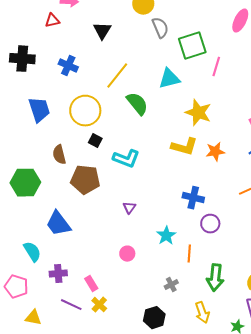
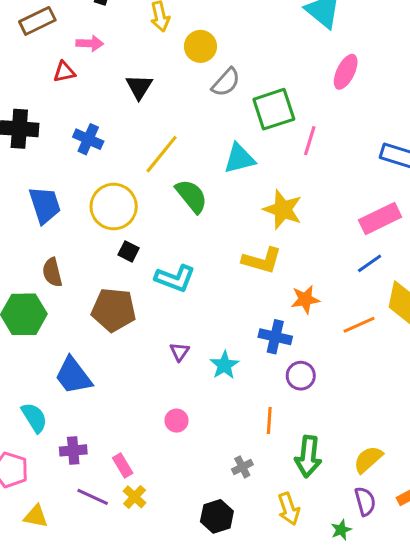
gray semicircle: (160, 28) -> (226, 82), turned 65
orange star: (215, 152) -> (305, 299), moved
brown semicircle: (59, 155) -> (52, 272), moved
cyan star: (166, 236) -> (224, 365), moved

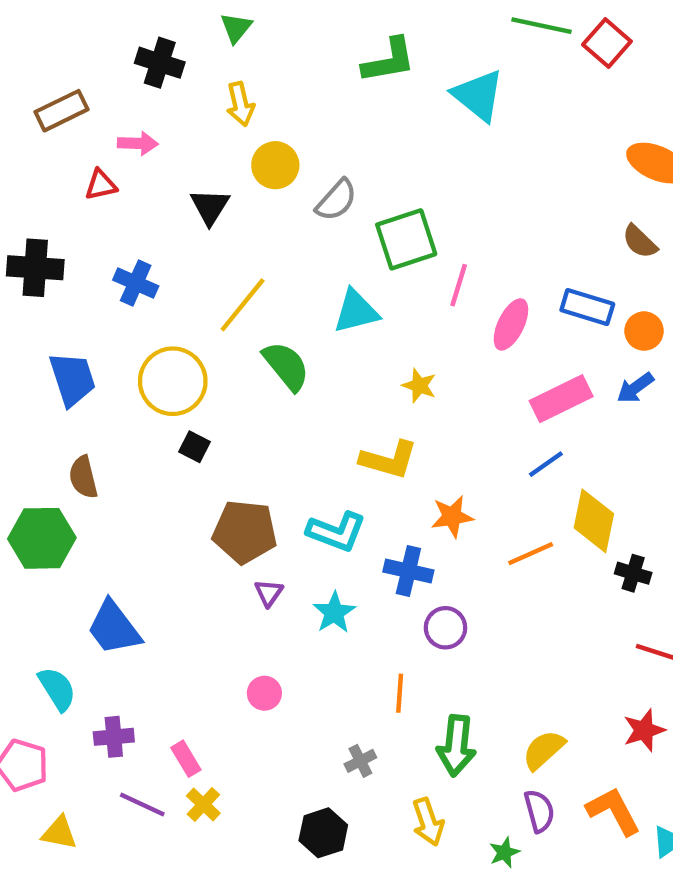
yellow circle: (200, 46) -> (275, 165), moved
pink ellipse: (346, 72) -> (511, 324), moved
yellow star: (283, 210) -> (419, 386), size x0.6
cyan L-shape: (175, 278) -> (336, 532), moved
brown pentagon: (114, 310) -> (245, 532), moved

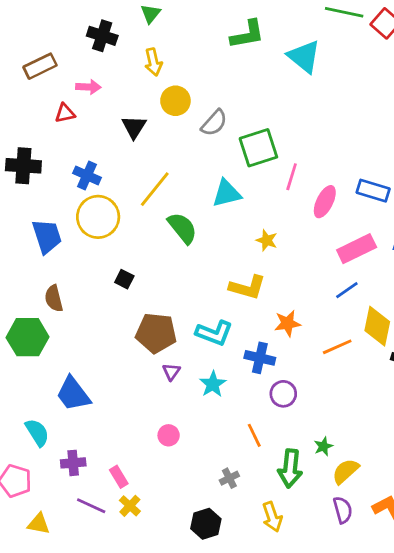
yellow circle: (173, 381) -> (98, 217), moved
orange line: (400, 693) -> (254, 435), turned -30
green star: (504, 852) -> (323, 446), moved

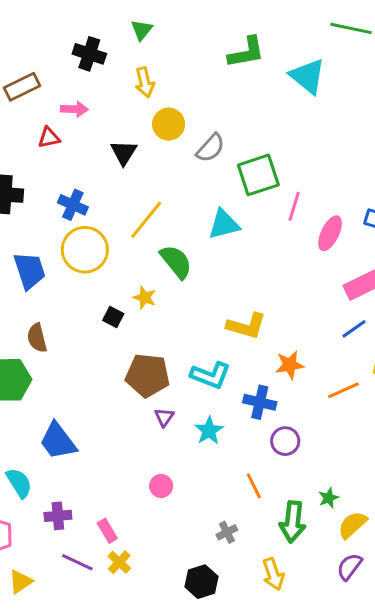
yellow star: (267, 240) -> (145, 298), moved
purple semicircle: (343, 510) -> (349, 567), turned -128
yellow triangle: (39, 524) -> (21, 582), turned -45

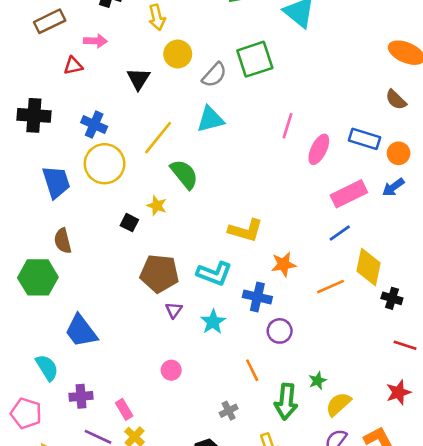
green square: (258, 175) -> (255, 59), moved
cyan triangle: (224, 224) -> (210, 119), moved

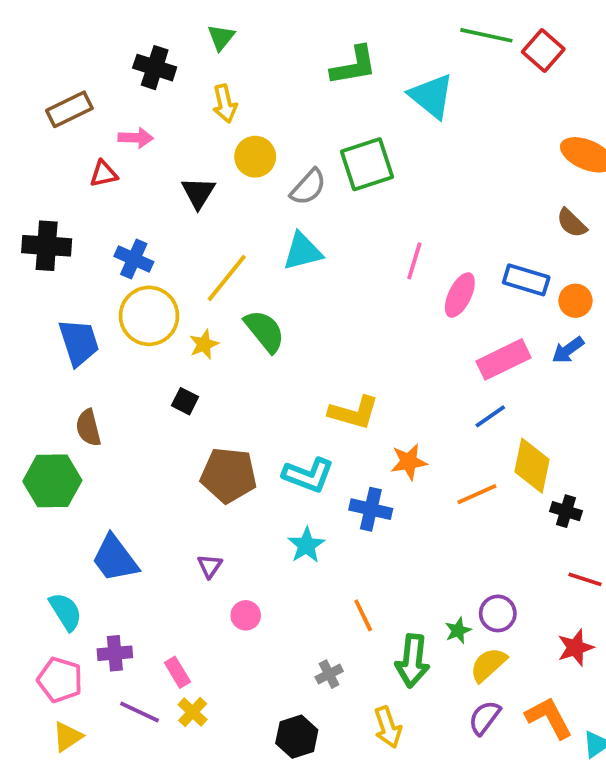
yellow star: (157, 206) -> (204, 344), moved, turned 30
purple triangle: (174, 310) -> (210, 566), moved
purple circle: (280, 331) -> (498, 613), moved
pink pentagon: (26, 413) -> (60, 680), moved

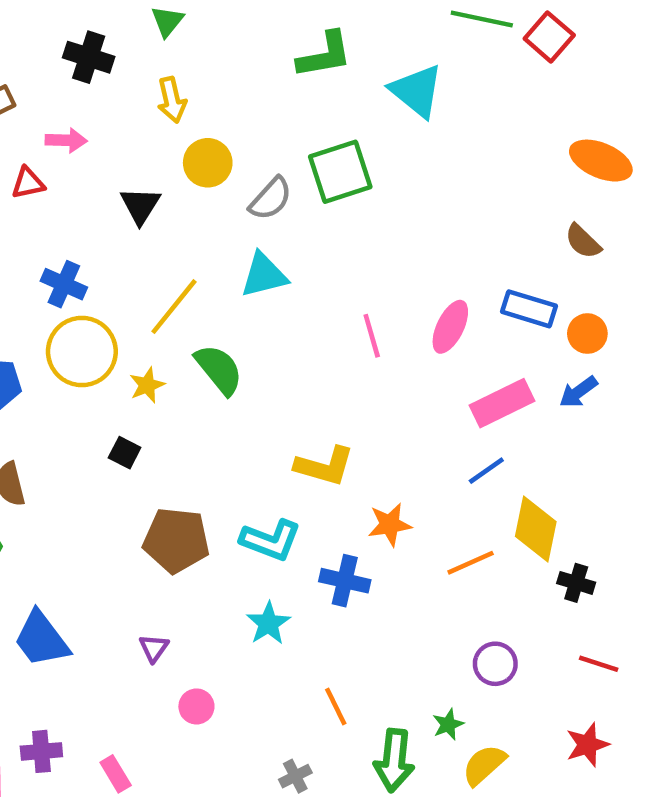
pink line: (414, 261) -> (372, 336), moved, turned -33
purple circle: (498, 613) -> (495, 664), moved

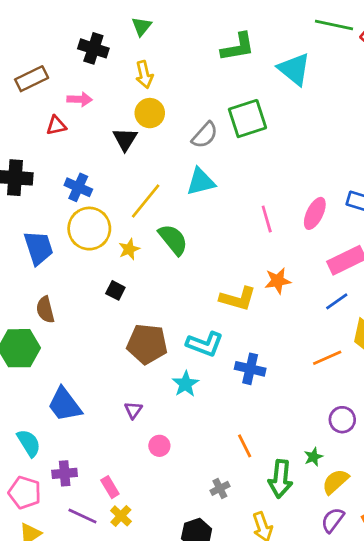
yellow circle: (208, 163) -> (150, 113), moved
orange star: (390, 524) -> (278, 281), moved
cyan star: (268, 623) -> (186, 384), moved

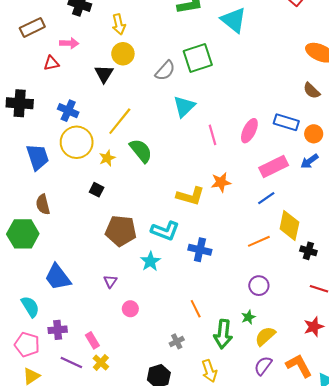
cyan triangle: (201, 182) -> (184, 106), moved, turned -30
purple circle: (342, 420) -> (259, 286), moved

